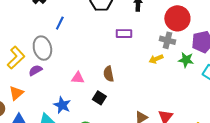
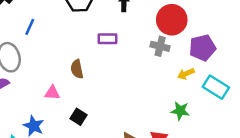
yellow arrow: (156, 59) -> (186, 74), moved
green star: (186, 60) -> (180, 111), moved
brown semicircle: (109, 74) -> (77, 69), moved

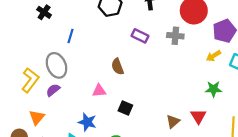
purple rectangle: (107, 39) -> (140, 36), turned 35
gray cross: (160, 46) -> (175, 36), moved

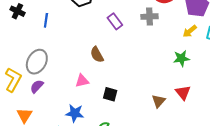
blue line: (70, 36) -> (46, 20), moved
purple rectangle: (140, 36) -> (115, 21), turned 35
gray ellipse: (56, 65) -> (37, 62), turned 60
green star: (214, 89) -> (181, 58), moved

